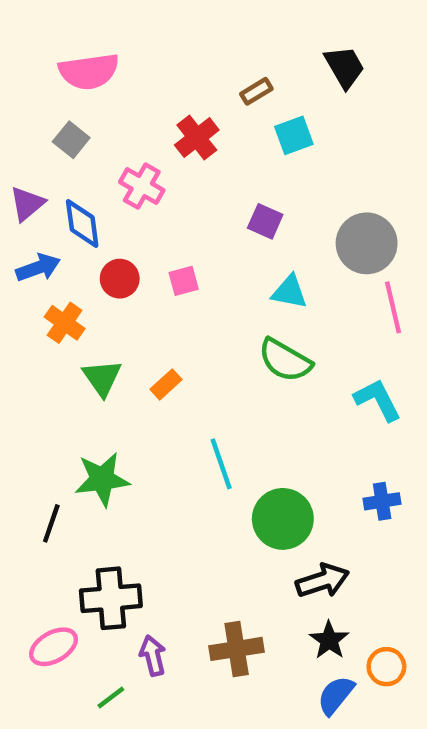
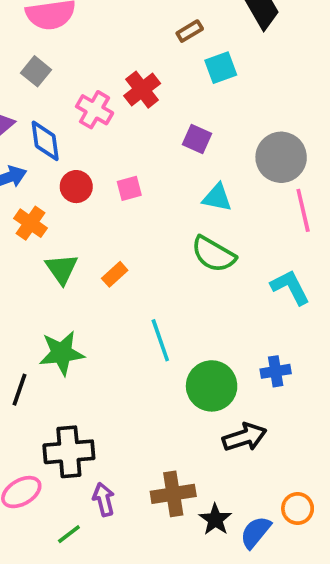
red cross: (197, 138) -> (142, 90), moved
blue cross: (382, 501) -> (276, 371), moved
black star: (329, 640) -> (215, 519), moved

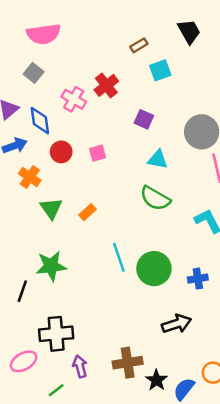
green circle: (212, 386) -> (154, 269), moved

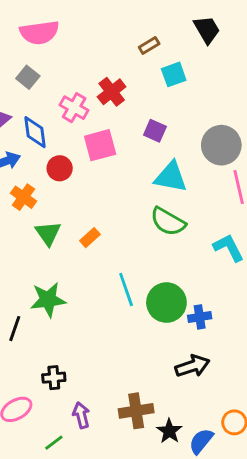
pink square: (98, 153) -> (100, 145), moved, size x1.6
cyan triangle: (158, 159) -> (171, 177), size x1.4
blue cross: (198, 279) -> (200, 317), moved
black cross: (56, 334) -> (54, 378), size x0.6

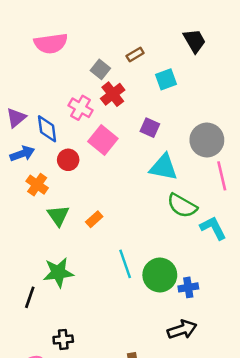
brown rectangle: (149, 46) -> (135, 55), moved
gray square: (28, 77) -> (100, 69), moved
pink square: (100, 145) -> (103, 140), turned -36
green semicircle: (168, 222) -> (182, 206), moved

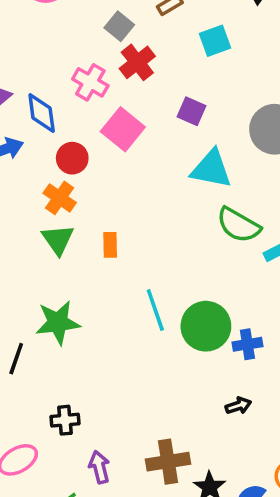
orange cross: (37, 185) -> (60, 198), moved
orange rectangle: (94, 219) -> (110, 245), turned -49
black arrow: (182, 330) -> (238, 406), size x0.6

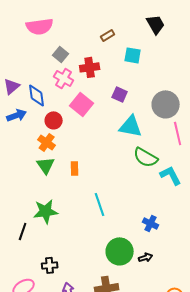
gray square: (119, 26) -> (61, 54), moved
cyan square: (215, 41) -> (133, 55), turned 30
red cross: (137, 62) -> (90, 67), turned 30
green circle: (206, 326) -> (120, 251), moved
blue cross: (247, 344) -> (151, 223), turned 35

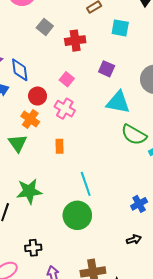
pink cross: (64, 78) -> (65, 109), moved
pink square: (82, 104) -> (67, 79), size x0.6
green triangle: (46, 165) -> (18, 143), moved
blue cross: (151, 223) -> (139, 204), turned 35
green circle: (120, 251) -> (77, 215), moved

